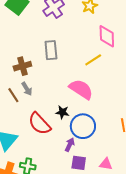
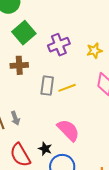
yellow line: (93, 60) -> (67, 88), moved
brown cross: (22, 66) -> (19, 65), moved

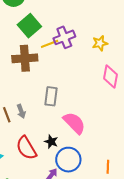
brown cross: (19, 65) -> (25, 58), size x1.4
gray rectangle: (47, 86) -> (51, 96), moved
yellow line: (67, 88) -> (50, 44), moved

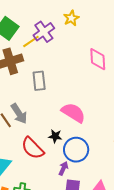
yellow star: (100, 43) -> (71, 18), moved
gray rectangle: (51, 96) -> (39, 81), moved
gray arrow: (21, 111) -> (19, 114), size x1.5

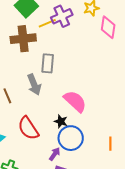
pink diamond: (98, 59) -> (108, 27), moved
gray arrow: (19, 114) -> (34, 85), moved
black star: (55, 136) -> (61, 121), moved

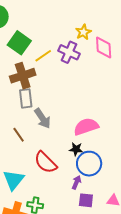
purple cross: (62, 16) -> (69, 52), moved, turned -30
gray rectangle: (48, 63) -> (26, 98), moved
pink semicircle: (75, 101) -> (86, 127), turned -50

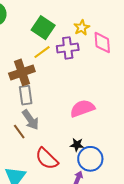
green square: (19, 43) -> (43, 28), moved
purple cross: (69, 52) -> (68, 48), turned -30
gray arrow: (43, 118) -> (30, 120), moved
pink semicircle: (86, 127) -> (82, 108), moved

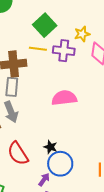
yellow line: (42, 52) -> (38, 49), turned 30
pink semicircle: (82, 108) -> (64, 98), moved

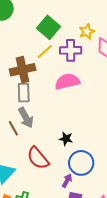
yellow line: (38, 49) -> (45, 52), turned -42
pink semicircle: (64, 98) -> (67, 82), moved
black star: (50, 147) -> (66, 139), moved

